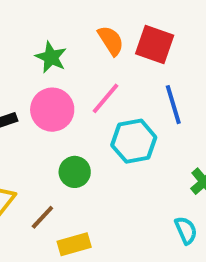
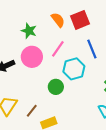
red square: (155, 45) -> (80, 20), turned -36
green circle: (75, 172) -> (56, 87), moved

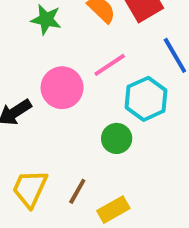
green star: (29, 31) -> (46, 19), moved
pink line: (58, 49) -> (110, 65), turned 30

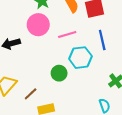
pink circle: (62, 88) -> (38, 25), moved

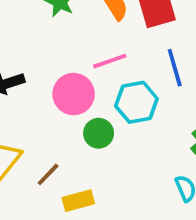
pink circle: (38, 25) -> (74, 94), moved

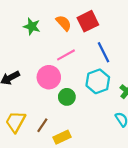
cyan hexagon: (136, 102) -> (98, 81), moved

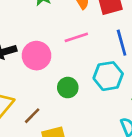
pink circle: (49, 77) -> (36, 56), moved

